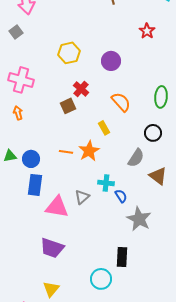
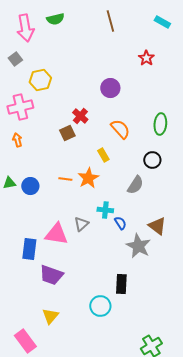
yellow hexagon: (69, 53) -> (40, 80), moved
pink cross: (21, 80) -> (20, 107), turned -30
brown triangle: (158, 176) -> (157, 226), moved
blue rectangle: (35, 185) -> (29, 249), moved

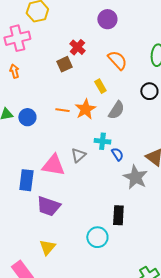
gray semicircle: (135, 185) -> (116, 110), moved

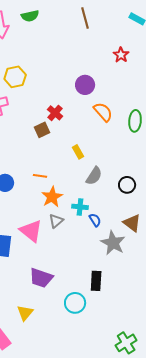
orange semicircle: (117, 60) -> (103, 112), moved
black circle: (149, 91) -> (127, 185), moved
orange star: (85, 109) -> (52, 197), moved
pink triangle: (53, 165) -> (31, 231), turned 30
purple trapezoid: (48, 206) -> (41, 278), moved

